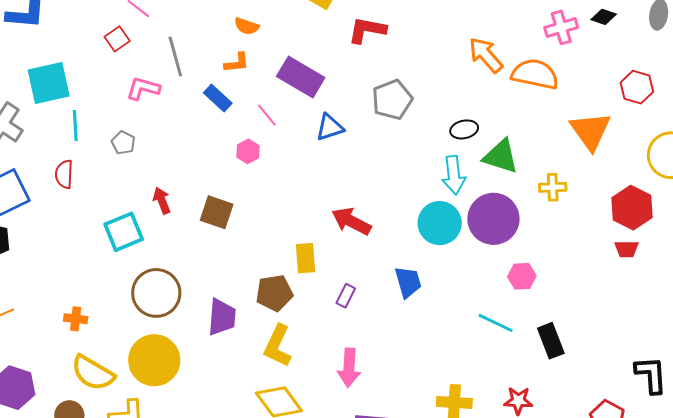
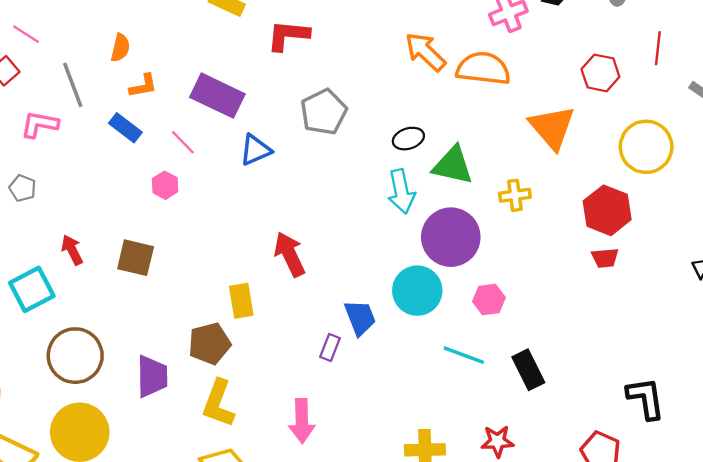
orange semicircle: (247, 26) -> (120, 48), moved, turned -90
red arrow: (351, 221) -> (290, 254), turned 42
cyan circle: (440, 223) -> (417, 291), moved
purple rectangle: (346, 296) -> (330, 347), moved

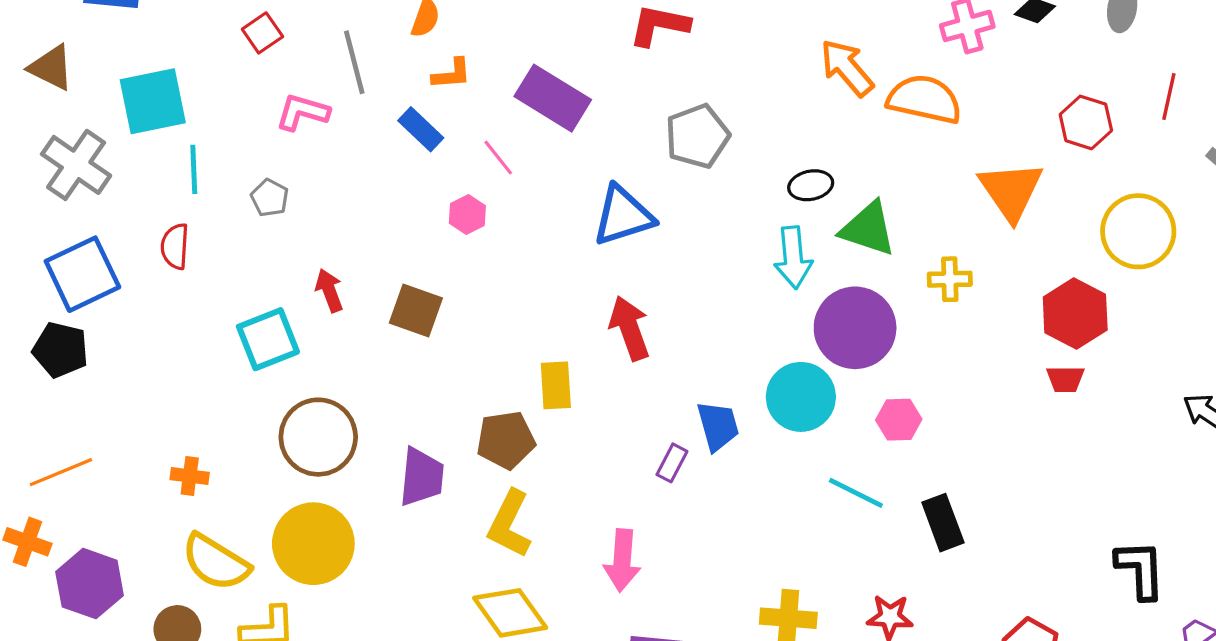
blue triangle: (256, 150) -> (623, 216), moved, size x1.4
black L-shape: (646, 398) -> (1140, 569), moved

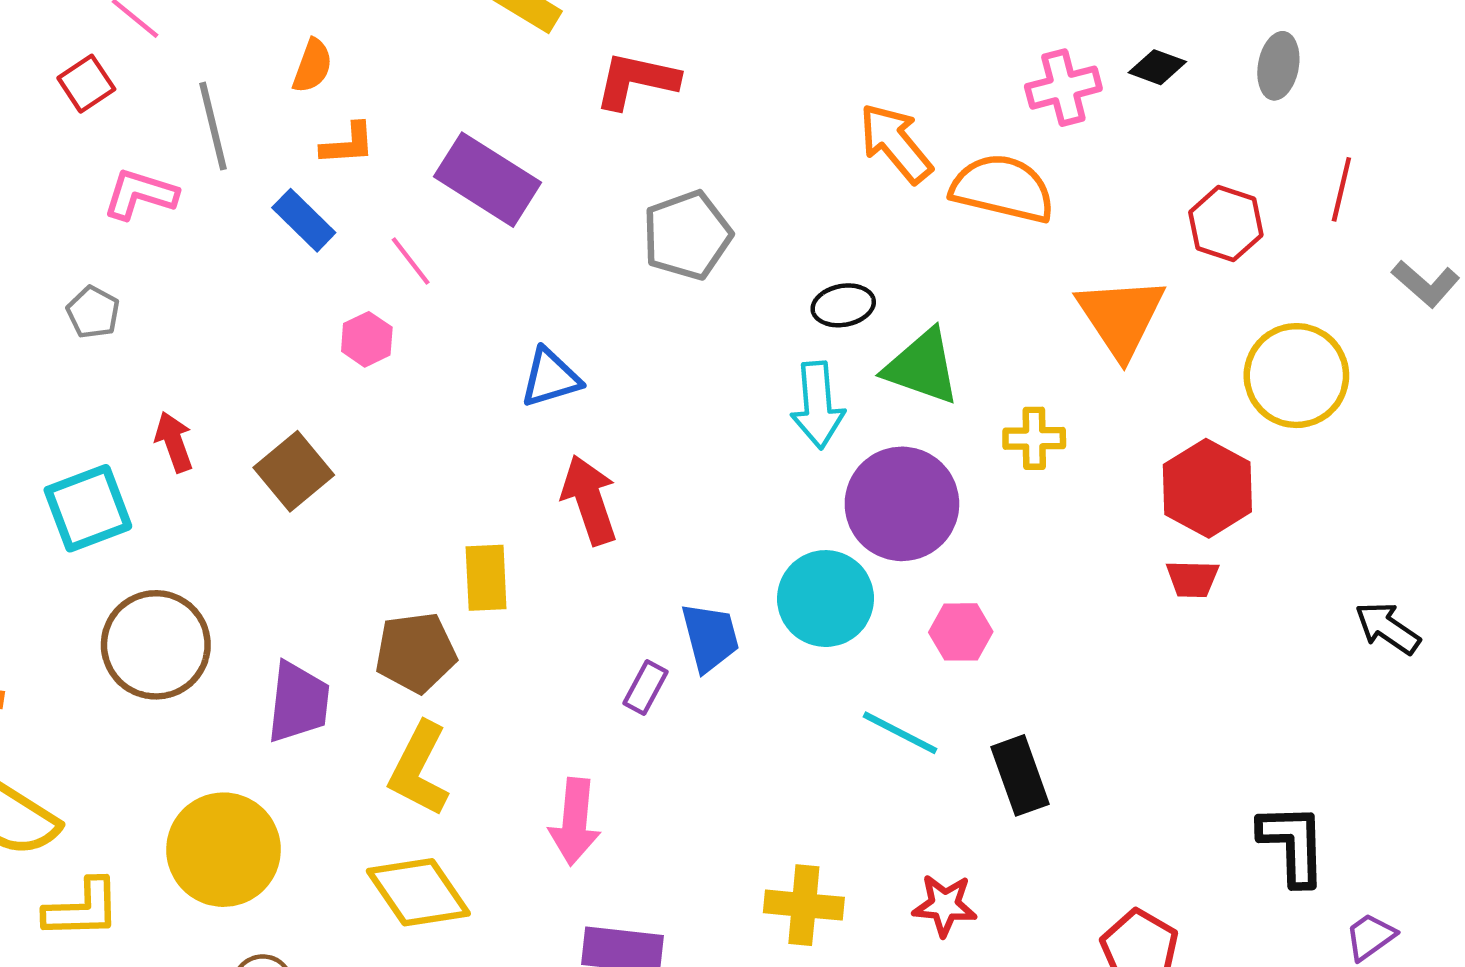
blue triangle: (623, 216) -> (551, 378), moved, size x0.7
brown square: (416, 310) -> (294, 471), turned 30
yellow circle: (313, 544) -> (223, 850), moved

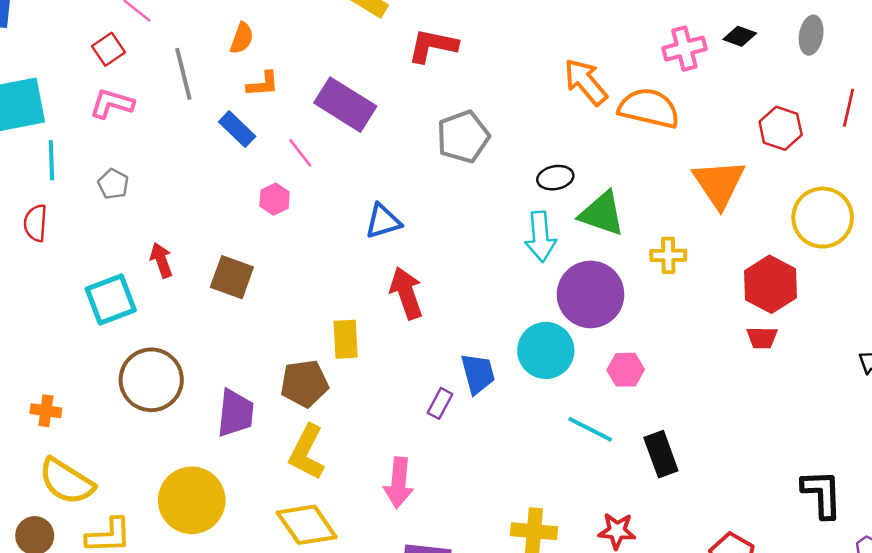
pink L-shape: (140, 194) -> (112, 104), moved
brown square: (294, 471) -> (232, 277), turned -30

